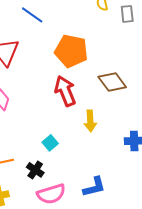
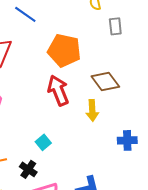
gray rectangle: (127, 14) -> (115, 26), moved
yellow arrow: (90, 121) -> (92, 110), moved

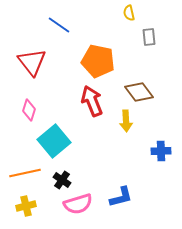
cyan square: (43, 142) -> (54, 141), moved, size x2.0

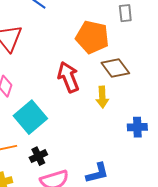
orange pentagon: (98, 61) -> (92, 37), moved
black cross: (62, 180) -> (38, 156), turned 30

